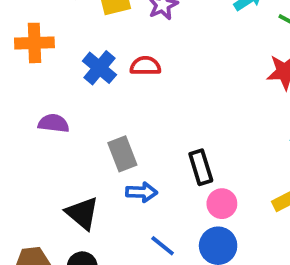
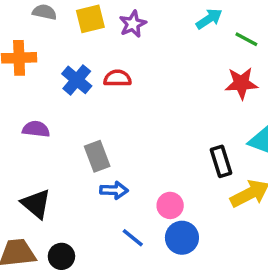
black rectangle: (201, 167) -> (221, 161), moved
pink circle: (222, 204) -> (170, 205), moved
black triangle: (82, 213) -> (36, 204), moved

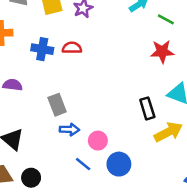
blue cross: (77, 80) -> (42, 49), turned -30
pink circle: (170, 205) -> (98, 141), moved

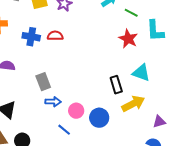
red star: (162, 52) -> (128, 39), turned 30
blue circle: (119, 164) -> (99, 118), moved

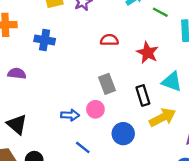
red semicircle: (55, 36) -> (109, 40), moved
red star: (128, 39) -> (148, 53), moved
gray rectangle: (43, 82) -> (107, 84), moved
pink circle: (76, 111) -> (95, 109), moved

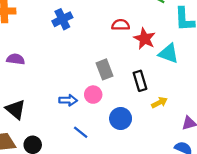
blue cross: (45, 40) -> (62, 19), moved, turned -36
red semicircle: (109, 40) -> (121, 25), moved
cyan triangle: (172, 82) -> (169, 53), moved
yellow arrow: (163, 117) -> (159, 103), size x0.6

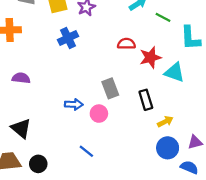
red star: (145, 39) -> (150, 57), turned 30
blue arrow: (68, 100) -> (74, 104), moved
blue circle: (121, 119) -> (168, 148), moved

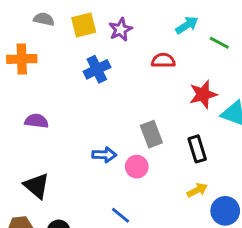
red semicircle: (126, 44) -> (163, 60), moved
yellow arrow: (165, 122) -> (197, 190), moved

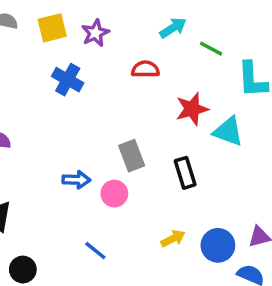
blue cross: (97, 69) -> (68, 80), turned -35
yellow arrow: (197, 190) -> (173, 238), moved

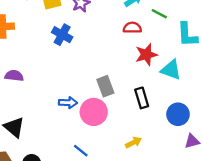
red semicircle: (145, 69) -> (132, 28), moved
pink circle: (114, 194) -> (94, 112), size x1.5
blue circle: (218, 245) -> (178, 114), moved

